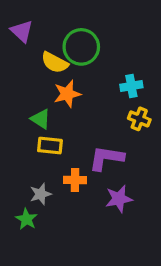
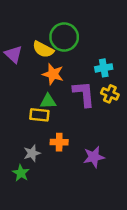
purple triangle: (22, 31) -> (13, 54), moved
orange star: (67, 94) -> (53, 74), turned 30
green triangle: (41, 119) -> (48, 101), moved, turned -35
purple L-shape: (106, 158) -> (84, 94), moved, turned 76

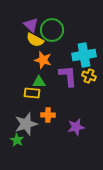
purple triangle: (13, 54) -> (31, 25), moved
cyan cross: (104, 68) -> (84, 55), size x1.6
gray star: (32, 153) -> (26, 124), size x1.6

